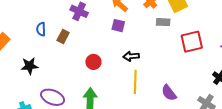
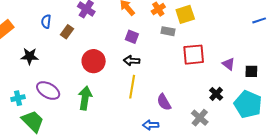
purple square: (118, 26) -> (132, 37), moved
red circle: (93, 62) -> (94, 61), size x1.5

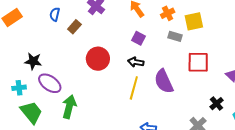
black star: (30, 56) -> (33, 61), moved
green arrow: (85, 98) -> (69, 107), moved
purple semicircle: (164, 102) -> (164, 81), moved, size x1.4

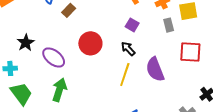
gray rectangle: (175, 36) -> (169, 25), turned 56
black star: (33, 61) -> (26, 43), turned 30
black arrow: (136, 62) -> (128, 49), turned 35
purple ellipse: (50, 83) -> (54, 57), moved

